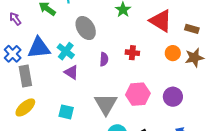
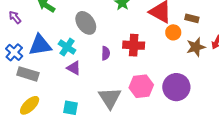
red cross: (132, 53) -> (134, 45), size x1.5
orange circle: (173, 53) -> (173, 32), moved
gray rectangle: (25, 76) -> (28, 74), turned -60
purple circle: (173, 97) -> (176, 87), size x1.4

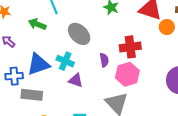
blue cross: (14, 52) -> (14, 76), turned -36
pink hexagon: (141, 86) -> (127, 74), moved

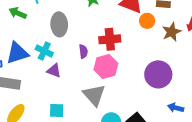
gray ellipse: (79, 34) -> (59, 24), turned 40

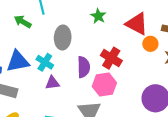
red cross: (110, 39) -> (111, 58), turned 30
purple semicircle: (83, 51) -> (84, 67), size x1.5
purple triangle: (54, 71) -> (52, 83), turned -35

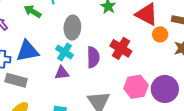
cyan cross: (45, 62) -> (64, 52), moved
pink hexagon: (104, 85) -> (136, 87), moved

